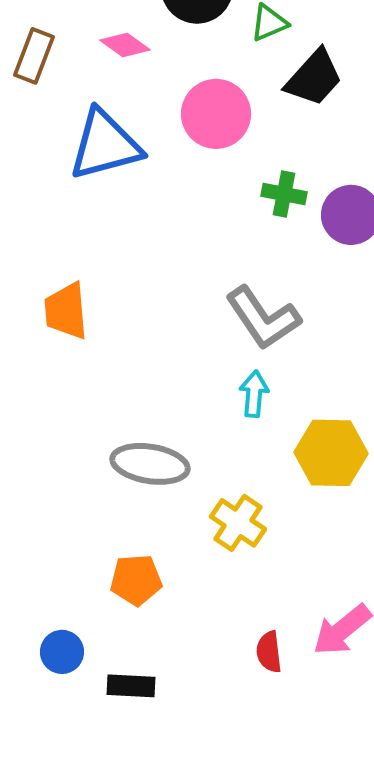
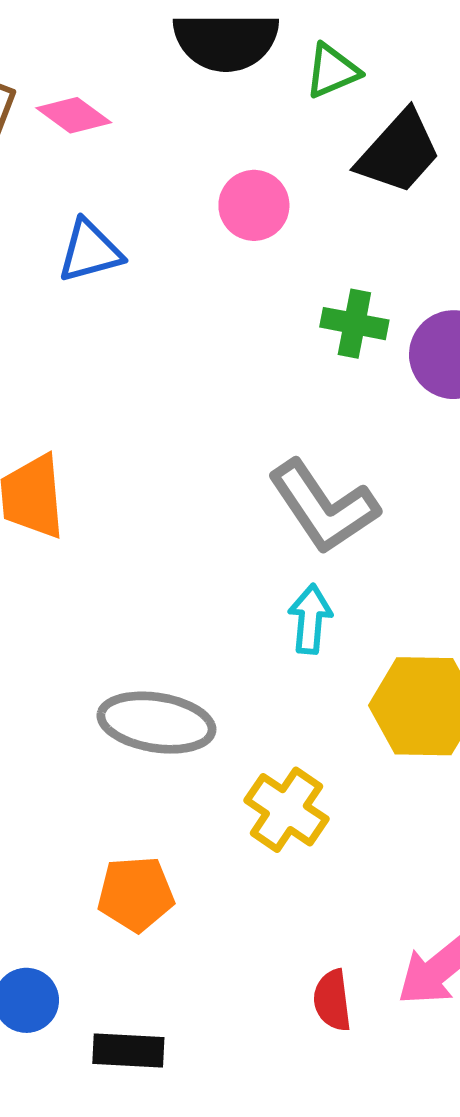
pink diamond: (125, 45) -> (74, 115), moved
pink circle: (216, 114) -> (254, 205), size x0.7
blue triangle: (105, 145) -> (90, 251), size x0.6

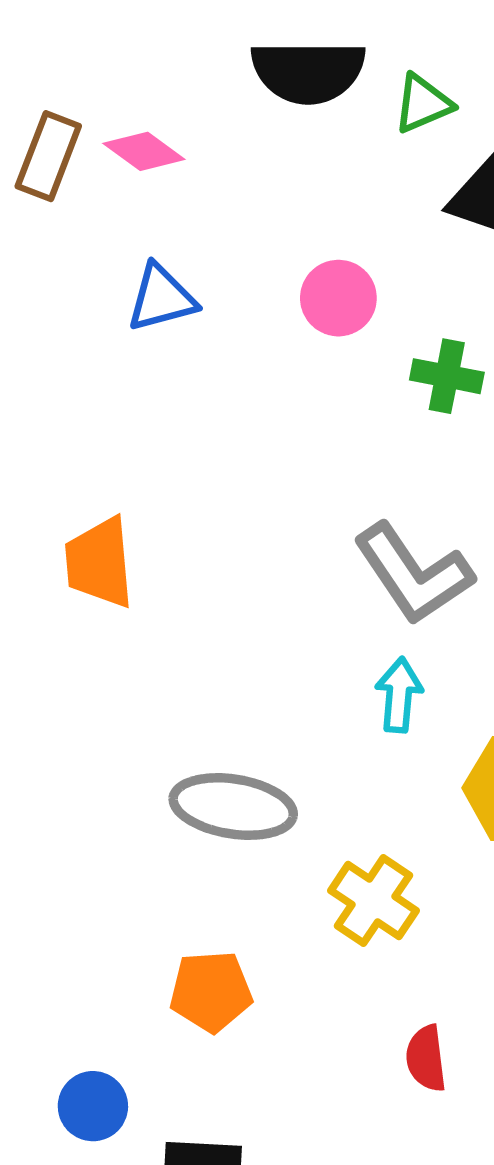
pink circle: (254, 205) -> (338, 298), moved
red semicircle: (332, 1000) -> (426, 1058), moved

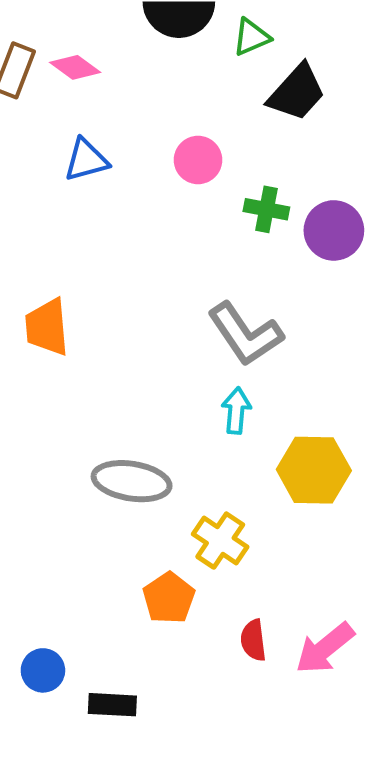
orange pentagon: (211, 991) -> (169, 598), moved, turned -30

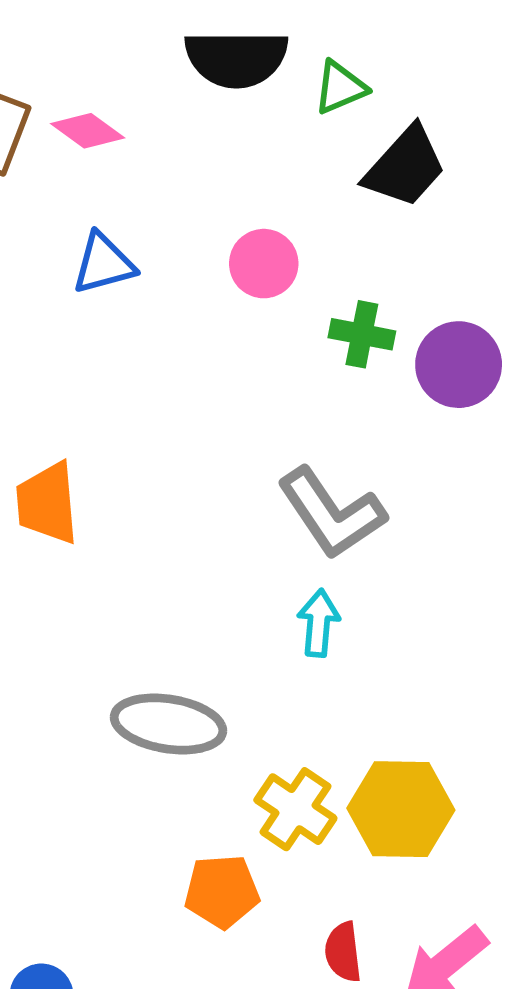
yellow hexagon: (314, 470) -> (401, 809), moved
orange pentagon: (169, 598) -> (222, 891), turned 30

